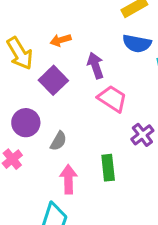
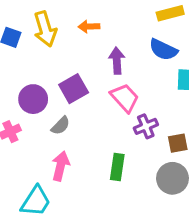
purple square: (53, 80) -> (74, 89), moved
purple cross: (142, 135) -> (146, 126), moved
green rectangle: (108, 168) -> (117, 167), moved

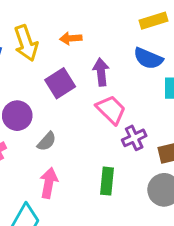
purple square: (74, 89) -> (60, 83), moved

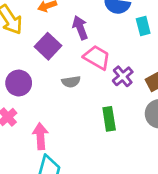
gray semicircle: (47, 141) -> (71, 82), moved, turned 54
pink arrow: (49, 183) -> (40, 136), moved

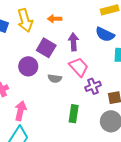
purple square: (48, 46) -> (46, 48), turned -30
purple circle: (19, 83) -> (28, 66), moved

